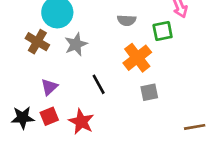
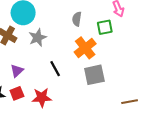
gray semicircle: (127, 20) -> (77, 19), turned 96
gray square: (149, 92) -> (94, 75), size x1.5
red star: (81, 122) -> (42, 98), turned -30

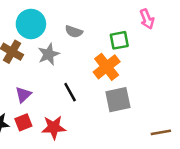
gray semicircle: (77, 19) -> (74, 32), moved, turned -80
green square: (105, 27) -> (119, 40), moved

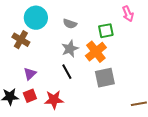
gray star: (49, 54) -> (70, 49), moved

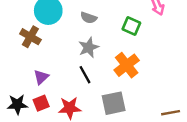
green square: (106, 31) -> (131, 26), turned 35
orange cross: (96, 52) -> (127, 65), moved
gray square: (105, 78) -> (114, 103), moved

